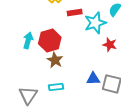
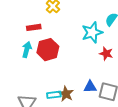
red rectangle: (75, 13) -> (34, 27), moved
brown star: (55, 60) -> (66, 94), moved

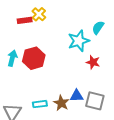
red rectangle: (34, 27) -> (25, 20), moved
brown star: (66, 94) -> (61, 103), moved

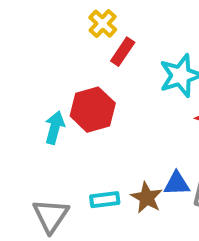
red rectangle: (25, 20) -> (123, 52), moved, turned -48
cyan arrow: (12, 58) -> (55, 128), moved

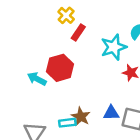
cyan arrow: (55, 128) -> (37, 79), turned -78
brown star: (147, 198) -> (81, 117), moved

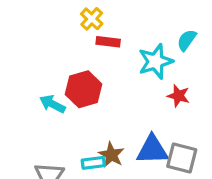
red rectangle: (78, 32) -> (108, 42), turned 63
blue triangle: (111, 113) -> (152, 150), size x1.5

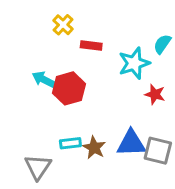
yellow cross: (92, 19) -> (63, 25), moved
cyan arrow: (52, 104) -> (44, 80), moved
cyan rectangle: (93, 163) -> (70, 143), moved

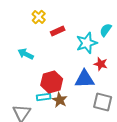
red rectangle: (91, 45) -> (58, 31), turned -32
red hexagon: (69, 88) -> (52, 82), moved
blue triangle: (131, 143) -> (85, 79), moved

